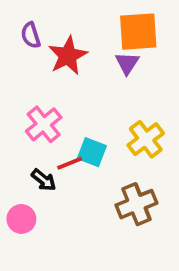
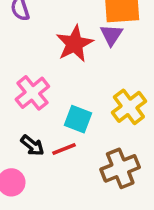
red star: (68, 56) -> (75, 44), moved
red line: (70, 163) -> (64, 149), moved

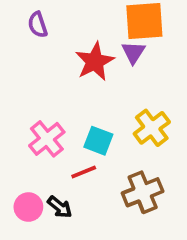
pink cross: (32, 93) -> (47, 139), moved
black arrow: (32, 146) -> (60, 207), moved

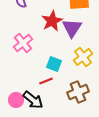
purple triangle: (133, 52) -> (72, 28), moved, size x1.5
pink cross: (47, 139) -> (23, 43), moved
black arrow: (60, 207) -> (33, 100), size x1.5

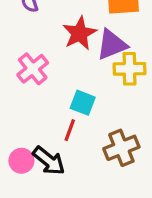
purple triangle: (72, 28) -> (112, 45), turned 35
yellow cross: (83, 57) -> (130, 69), moved, turned 36
red line: (46, 81) -> (70, 130), turned -48

